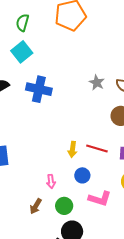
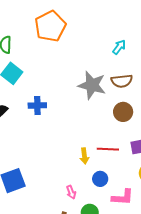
gray star: (97, 83) -> (92, 85), size x1.8
blue cross: (39, 89) -> (37, 105), size x0.7

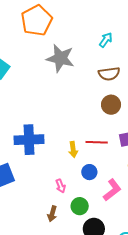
gray star: (92, 85) -> (60, 58), moved
blue cross: (37, 105) -> (29, 140), moved, size x1.6
pink L-shape: (123, 197) -> (112, 190), turned -40

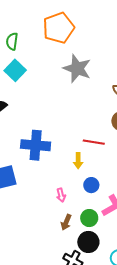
red line: (97, 142) -> (94, 142), moved
green circle: (80, 206) -> (89, 218), moved
brown arrow: (52, 214) -> (66, 222), moved

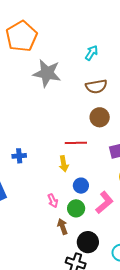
blue cross: (36, 145) -> (19, 156), size x0.5
green circle: (89, 218) -> (76, 208), moved
brown arrow: (66, 222) -> (62, 227), turned 147

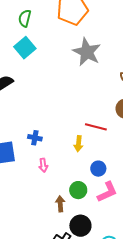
blue cross: (19, 156) -> (35, 138), moved
blue circle: (81, 186) -> (98, 169), moved
pink arrow: (53, 201) -> (43, 165), moved

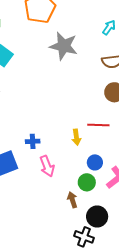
red line: (96, 127) -> (98, 125), moved
pink arrow: (43, 165) -> (47, 166), size x1.5
blue circle: (98, 169) -> (95, 162), moved

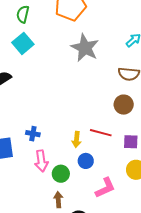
blue circle: (95, 162) -> (86, 161), moved
green circle: (87, 182) -> (61, 174), moved

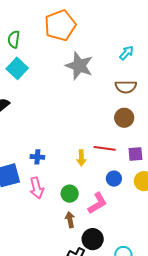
pink arrow: (41, 161) -> (37, 188), moved
blue circle: (86, 161) -> (114, 179), moved
pink L-shape: (105, 188) -> (97, 203), moved

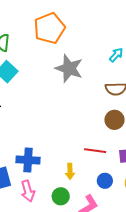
blue cross: (37, 157) -> (28, 160), size x1.6
yellow arrow: (81, 158) -> (70, 171), moved

